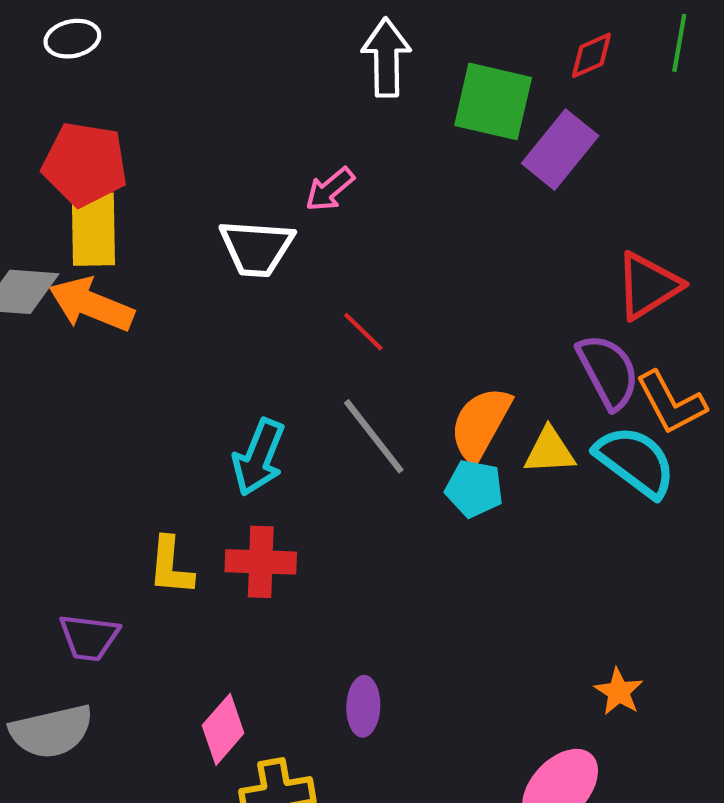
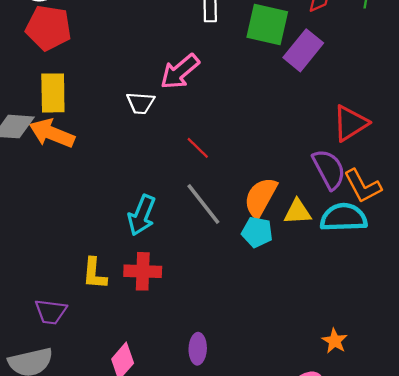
red pentagon: (85, 164) -> (48, 28), moved
pink arrow: (330, 189) -> (180, 72), size x1.5
white trapezoid: (257, 248) -> (140, 103), size x0.7
cyan semicircle: (635, 461) -> (344, 217), turned -39

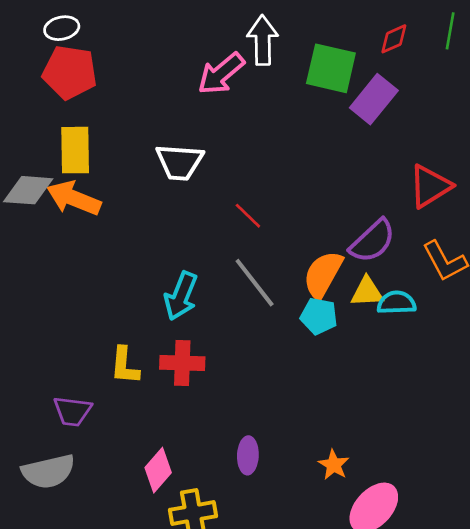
pink arrow: (180, 72) -> (221, 74), moved
white trapezoid: (140, 103) -> (180, 162), size x1.4
purple semicircle: (329, 169) -> (372, 241), moved, turned 75
cyan semicircle: (344, 217) -> (397, 303), moved, size x0.7
orange star: (335, 341) -> (334, 465), moved

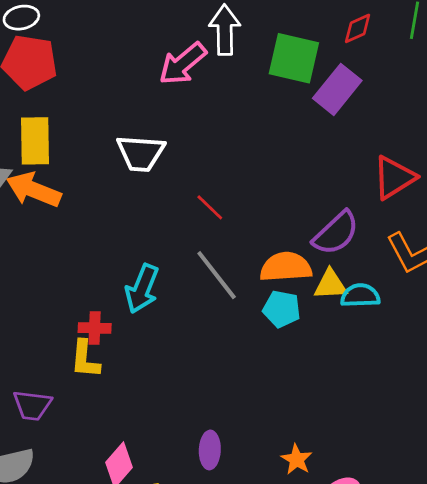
orange semicircle: (323, 275) -> (286, 267), turned 57
red cross: (182, 363) -> (95, 328), moved, size x0.7

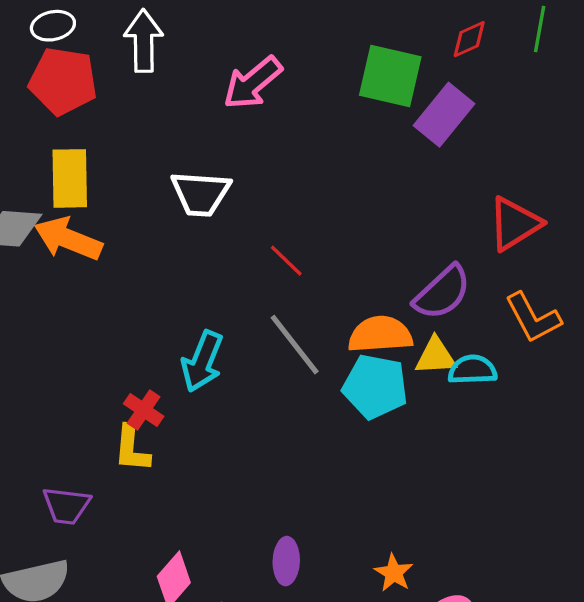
white arrow: (225, 30) -> (144, 41), moved
cyan pentagon: (282, 309) -> (375, 387), size x1.4
red cross: (95, 328) -> (144, 410), turned 32

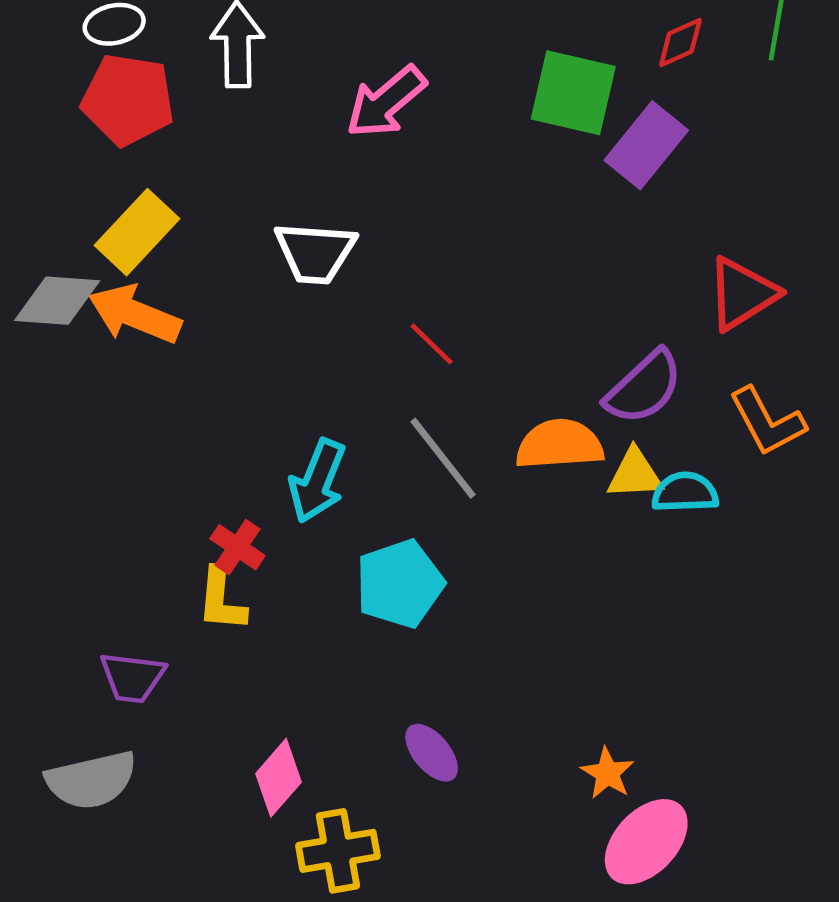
yellow rectangle: (70, 178) -> (137, 232), turned 44
cyan pentagon: (375, 387) -> (400, 584), moved, turned -30
purple ellipse: (286, 561) -> (432, 753), turned -42
orange star: (394, 573) -> (607, 773), moved

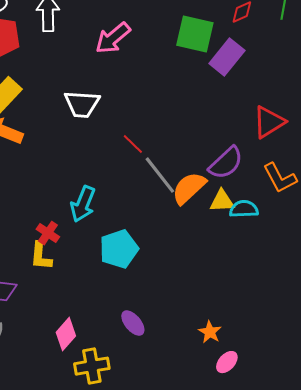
orange semicircle: (559, 444) -> (189, 188), turned -39
gray line: (443, 458) -> (160, 175), moved
pink ellipse: (646, 842) -> (227, 362), size x0.6

